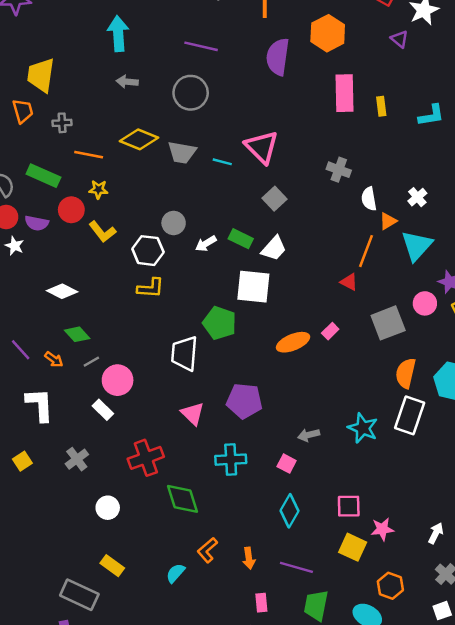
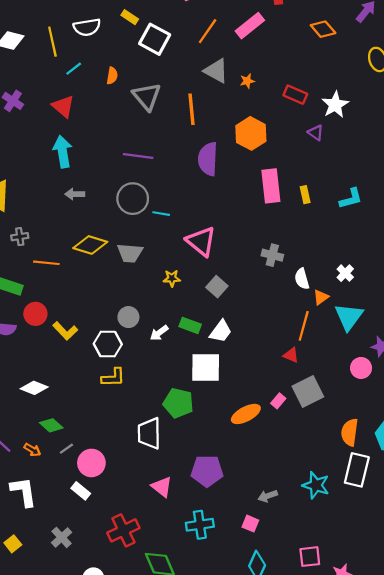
cyan line: (222, 162) -> (161, 214), moved
yellow star: (98, 189) -> (172, 278), moved
gray square: (388, 323) -> (308, 391), moved

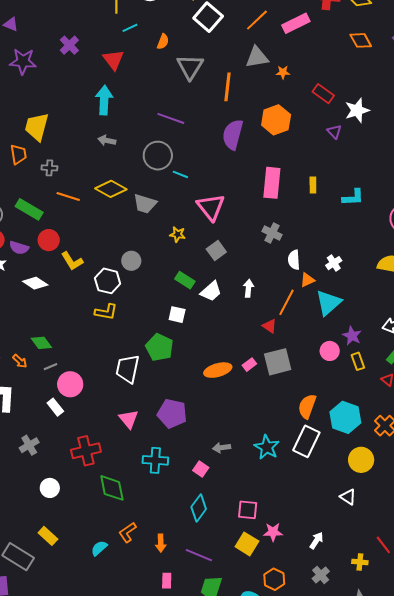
gray triangle: (216, 71) -> (257, 57), turned -50
pink rectangle: (271, 186) -> (272, 183), moved
white arrow: (159, 333) -> (248, 288), moved, turned 120
white square: (206, 367) -> (177, 315), moved, size x0.6
white diamond: (34, 388) -> (35, 283), moved

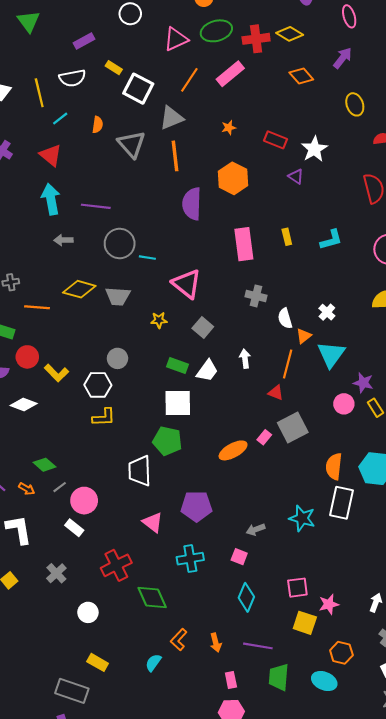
gray triangle: (257, 57) -> (172, 118), moved
purple line: (171, 118) -> (96, 206), moved
white square: (177, 315) -> (178, 403), size x1.6

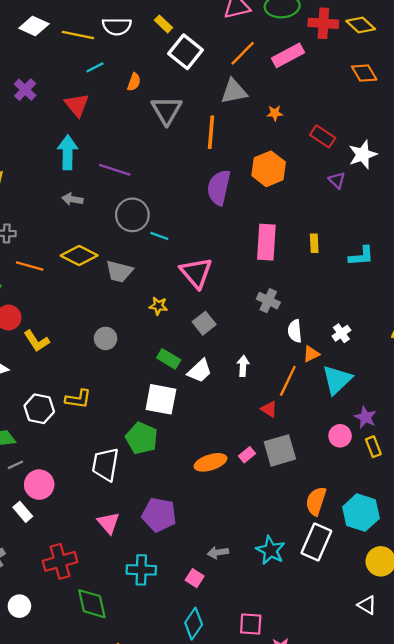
yellow line: (39, 93) -> (78, 35), turned -76
gray triangle: (172, 118) -> (234, 91), moved
white hexagon: (98, 385) -> (39, 409), moved

